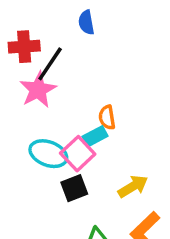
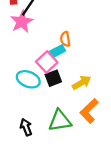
cyan ellipse: (48, 154) -> (28, 79), moved
black square: (74, 188) -> (53, 78), moved

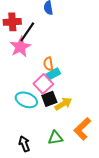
orange semicircle: (65, 39) -> (48, 64), moved
yellow arrow: (82, 83) -> (63, 104), moved
green triangle: (60, 121) -> (55, 138), size x0.7

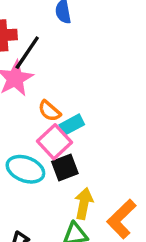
orange semicircle: (48, 64) -> (49, 111), moved, turned -40
yellow arrow: (63, 104) -> (84, 204), moved, turned -48

